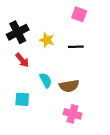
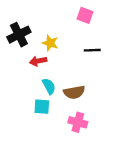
black line: (76, 47) -> (92, 50), moved
red arrow: (22, 60) -> (38, 61), moved, turned 120
cyan square: (22, 99) -> (42, 107), moved

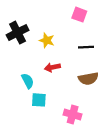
red arrow: (38, 61) -> (52, 67), moved
cyan semicircle: (49, 86) -> (28, 81), moved
brown semicircle: (74, 92) -> (88, 79), moved

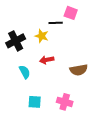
black cross: (18, 33) -> (16, 41), moved
black line: (86, 47) -> (56, 23), moved
cyan square: (39, 100) -> (35, 102), moved

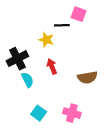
black cross: (16, 41) -> (17, 59), moved
red arrow: (47, 60) -> (52, 66), turned 80
cyan square: (35, 102) -> (39, 113), turned 32

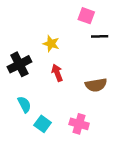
black line: (62, 25) -> (100, 36), moved
cyan semicircle: (27, 80) -> (24, 104), moved

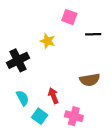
pink square: (86, 16) -> (69, 17), moved
red arrow: (57, 73) -> (53, 96), moved

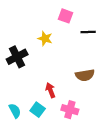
cyan semicircle: (23, 98) -> (15, 111), moved

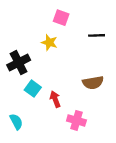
pink square: (66, 16) -> (61, 18), moved
cyan square: (38, 110) -> (33, 89), moved

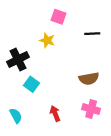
red arrow: (55, 99) -> (55, 113), moved
pink cross: (76, 120) -> (91, 109), moved

